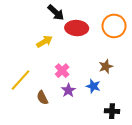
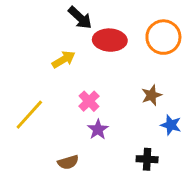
blue star: (93, 86) -> (171, 125), moved
brown semicircle: (42, 98) -> (68, 162), moved, turned -80
black cross: (112, 111) -> (147, 159), moved

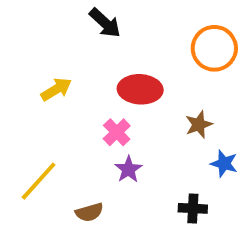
red ellipse: (110, 40) -> (140, 89), moved
yellow arrow: (64, 59) -> (56, 89), moved
yellow line: (29, 115) -> (39, 181), moved

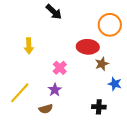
yellow arrow: (56, 89) -> (29, 46), turned 119
red ellipse: (140, 89) -> (88, 47), moved
purple star: (128, 169) -> (55, 90), moved

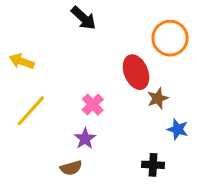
yellow arrow: (29, 46) -> (22, 61), moved, turned 112
red ellipse: (88, 47) -> (136, 72), turned 65
yellow line: (20, 93) -> (31, 111), moved

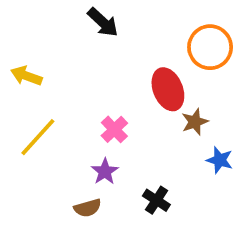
black cross: (153, 165) -> (156, 200), moved, turned 30

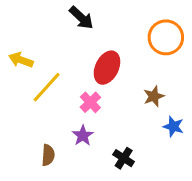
red ellipse: (168, 89) -> (107, 68), moved, turned 48
yellow line: (38, 137) -> (47, 87), moved
brown semicircle: (88, 208) -> (48, 155), moved, turned -70

